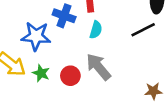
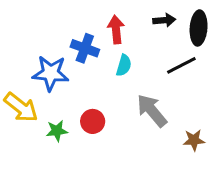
gray arrow: (98, 67) -> (152, 111), moved
green star: (41, 73) -> (57, 131), moved, turned -30

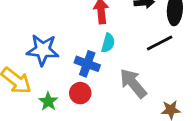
blue cross: (85, 48) -> (87, 64), moved
green star: (57, 131) -> (48, 101), turned -30

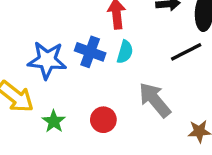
blue cross: (87, 64) -> (90, 52), moved
red circle: (80, 93) -> (103, 120), moved

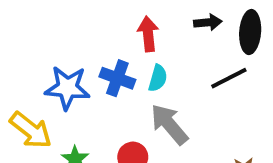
gray arrow: (155, 100) -> (169, 124), moved

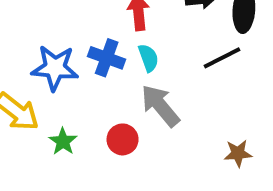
cyan semicircle: (158, 78) -> (148, 58), turned -36

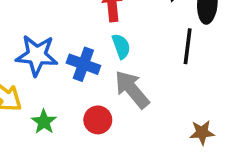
blue cross: (107, 58) -> (83, 64), moved
black line: (222, 58) -> (188, 46), turned -56

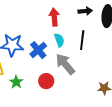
black line: (188, 46) -> (82, 40), moved
blue cross: (83, 64) -> (38, 50), turned 30

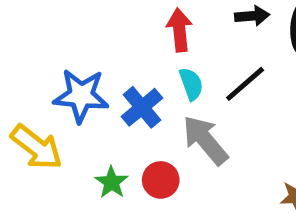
black line: (82, 40) -> (245, 84), turned 42
green star: (16, 82) -> (112, 182), moved

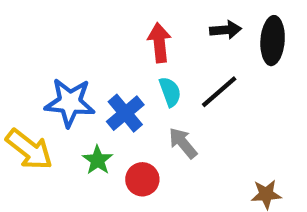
gray arrow: (205, 140) -> (183, 143), size x0.7
green star: (112, 182) -> (98, 160), moved

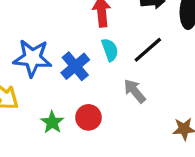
gray arrow: (183, 143) -> (135, 91), moved
green star: (98, 160) -> (52, 122), moved

